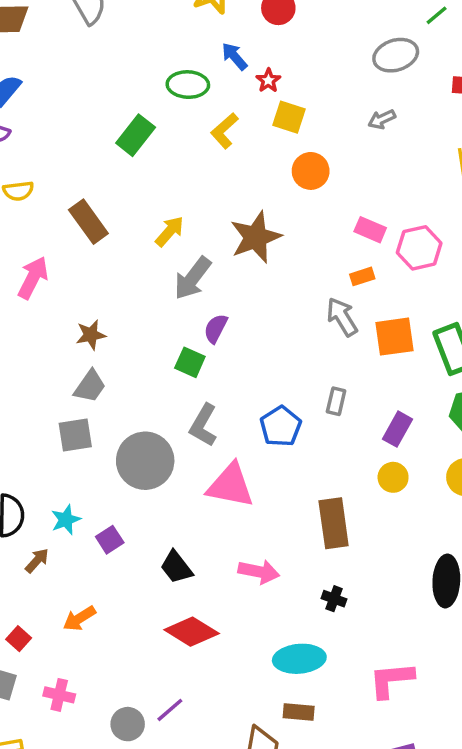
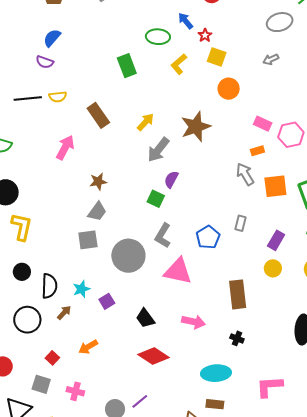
green rectangle: (136, 135) -> (127, 66), turned -60

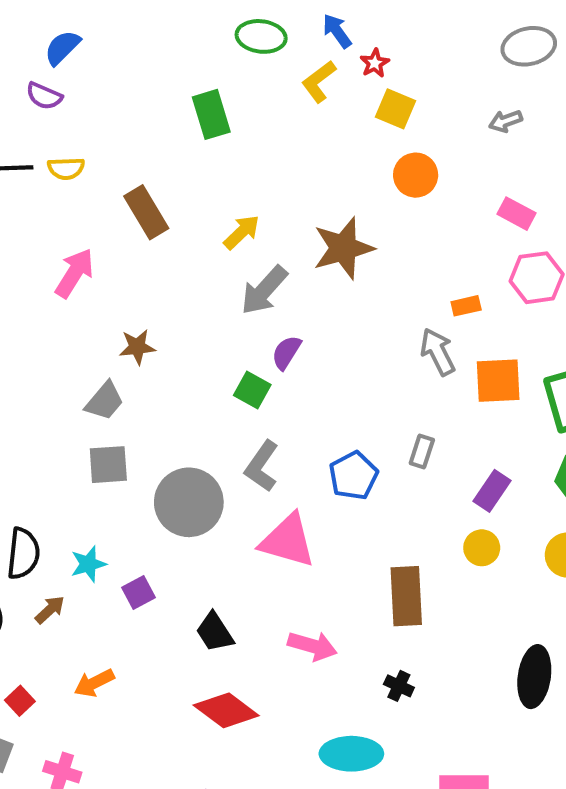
green ellipse: (158, 37) -> (261, 36), moved
yellow L-shape: (179, 64) -> (319, 82), moved
pink rectangle: (263, 124) -> (516, 214), moved
gray trapezoid: (97, 212) -> (105, 401), moved

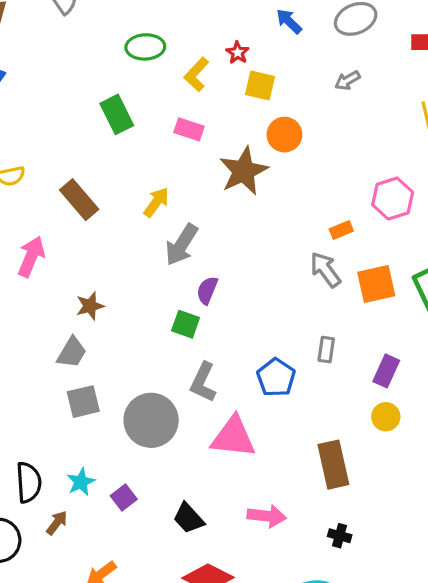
blue arrow: (337, 31) -> (289, 21), moved
pink rectangle: (516, 214) -> (189, 129), moved
brown star: (343, 248) -> (244, 171), moved

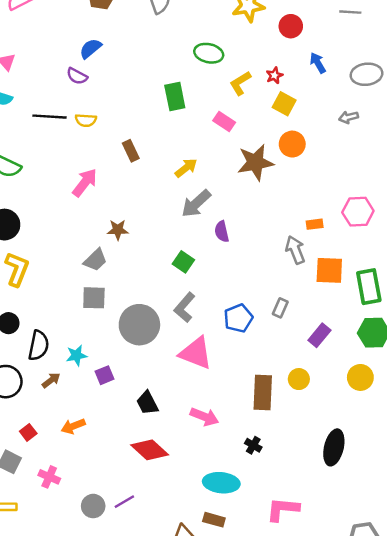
brown rectangle: (79, 200) -> (131, 151), size x0.7
purple semicircle: (207, 290) -> (222, 231), moved, turned -50
yellow circle: (386, 417) -> (299, 379), moved

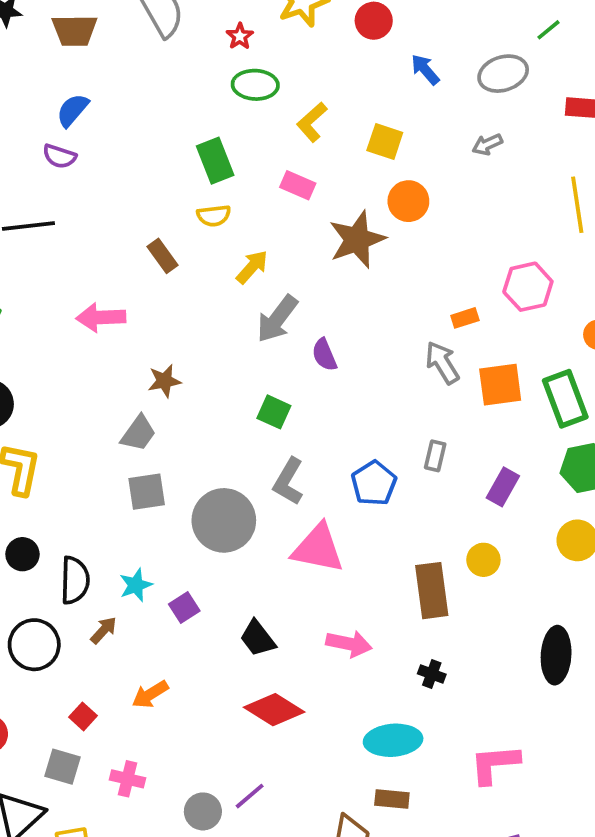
red star: (274, 75) -> (240, 36), moved
yellow semicircle: (86, 120) -> (214, 216), moved
pink arrow: (85, 183) -> (101, 317), turned -120

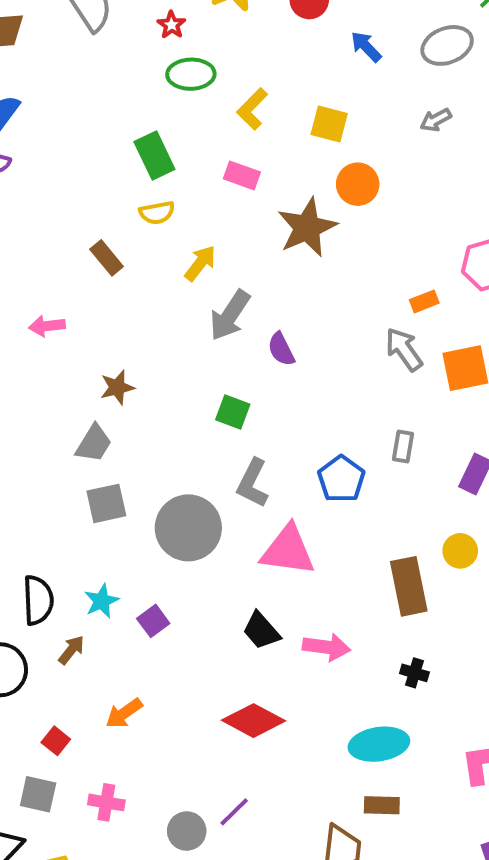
pink arrow: (101, 317) -> (47, 326), size x0.7
black trapezoid: (258, 638) -> (261, 631), moved

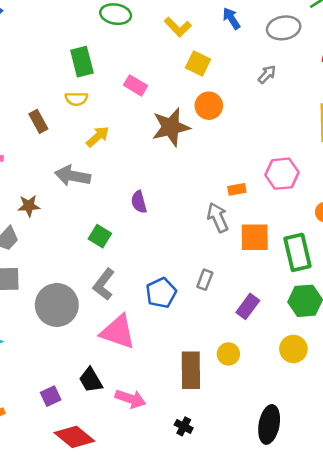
yellow L-shape: (252, 109) -> (178, 27), moved, turned -100
gray arrow: (436, 120) -> (267, 74), turned 150
gray arrow: (230, 315) -> (73, 176), moved, turned 56
purple square: (153, 621) -> (51, 396), moved

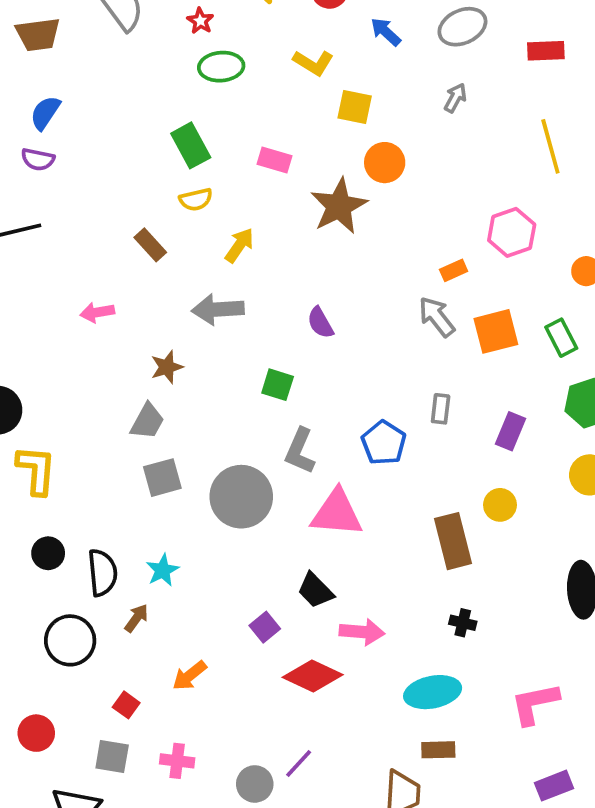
green rectangle: (297, 252) -> (561, 338), size x0.7
pink arrow: (130, 399) -> (362, 632), moved

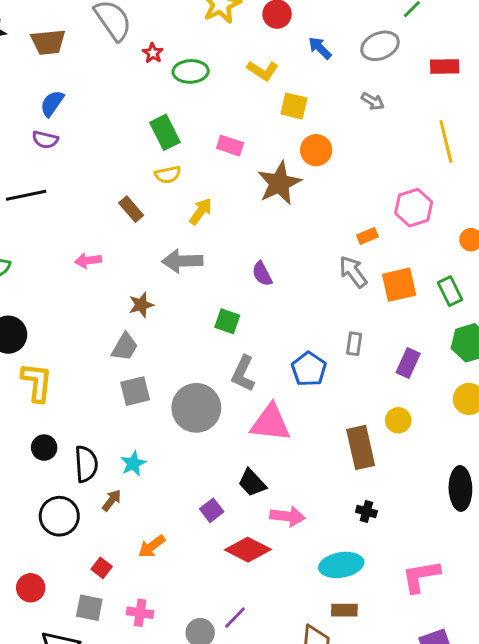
red star: (200, 21) -> (153, 53), moved
gray arrow: (455, 98) -> (373, 101), turned 90

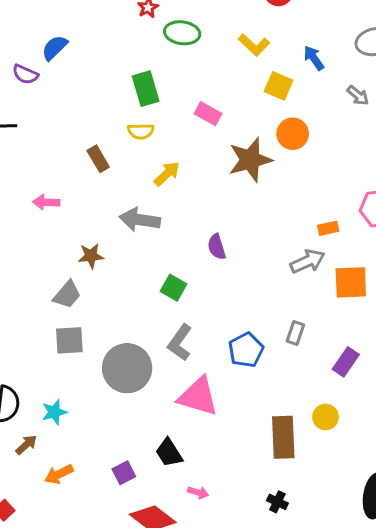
blue arrow: (320, 48) -> (314, 58), moved
blue semicircle: (52, 103) -> (55, 48), moved
gray arrow: (353, 272) -> (308, 261), turned 92
pink arrow: (288, 516) -> (198, 492), size x0.6
orange arrow: (152, 546) -> (59, 474), moved

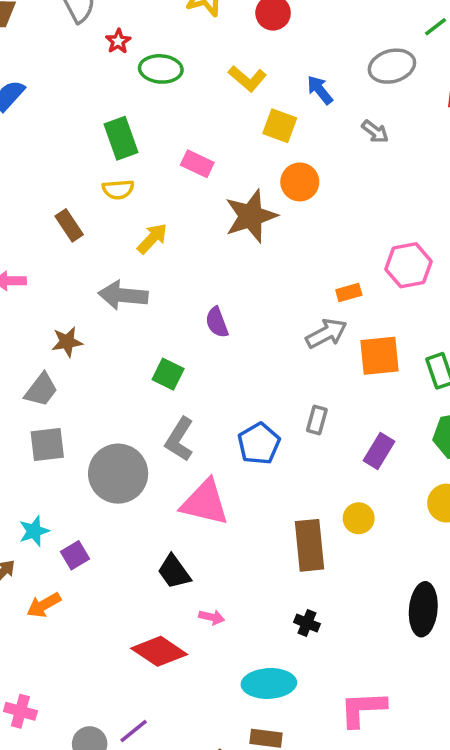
purple square: (124, 473) -> (75, 555), moved

